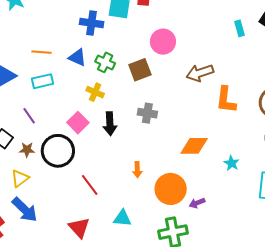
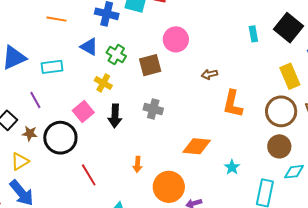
orange line: (41, 52) -> (57, 19), moved
brown arrow: (200, 73) -> (209, 74), size x0.6

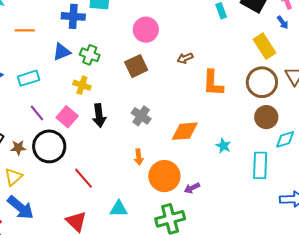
blue triangle: (89, 47) -> (62, 52), turned -42
brown square: (150, 65) -> (136, 66), moved
purple line: (35, 100) -> (37, 113), moved
gray cross: (153, 109) -> (141, 116), moved, turned 30
orange arrow: (138, 164) -> (139, 157), moved

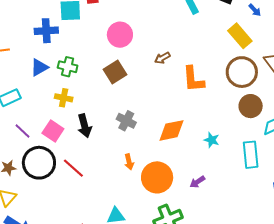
red line: (83, 178) -> (73, 168), moved
purple arrow: (192, 188) -> (197, 182), moved

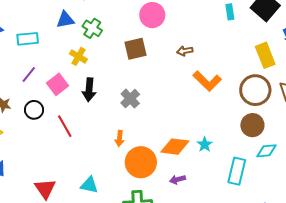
orange L-shape: (193, 79) -> (207, 81), turned -60
orange diamond: (171, 130) -> (175, 147), moved
purple line: (23, 131) -> (29, 75), turned 66
black circle: (39, 163) -> (34, 110), size x0.6

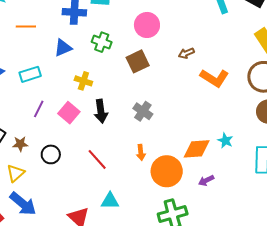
green cross: (92, 28) -> (102, 42), moved
black circle: (34, 110) -> (51, 154), moved
red line: (65, 126) -> (97, 159), moved
cyan triangle: (89, 185) -> (110, 201), moved

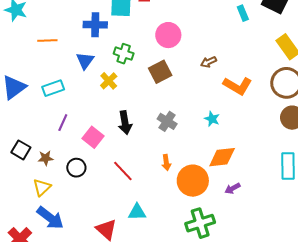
blue triangle: (63, 48) -> (85, 61), turned -30
yellow cross: (83, 81) -> (109, 81), moved, turned 30
pink square: (69, 113) -> (93, 137), moved
cyan star: (225, 141) -> (212, 119), moved

